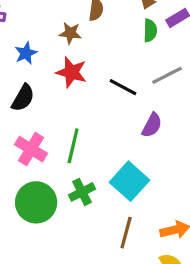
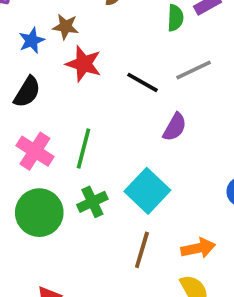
brown star: (70, 33) -> (66, 27), moved

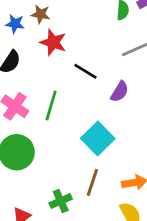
blue star: (32, 41) -> (15, 24), turned 30
black line: (142, 82) -> (85, 71), moved
green cross: (92, 202) -> (61, 201), moved

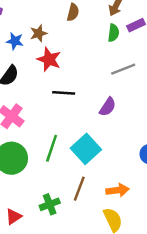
brown star: (41, 14) -> (39, 33), turned -30
black line: (85, 71) -> (64, 93), moved, turned -30
green line: (51, 105) -> (52, 148), moved

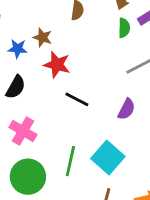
brown star: (39, 33) -> (42, 37), turned -30
black line: (64, 93) -> (77, 99), turned 30

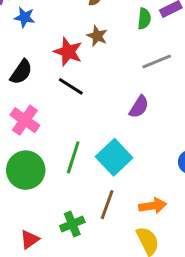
brown star: (42, 37) -> (97, 36), moved
blue star: (18, 49) -> (25, 17), moved
black line: (77, 99) -> (71, 86), moved

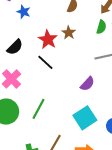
cyan square: (114, 157) -> (85, 118), moved

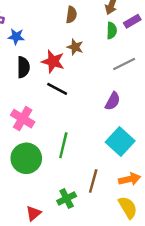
black semicircle: (15, 47) -> (23, 67), moved, turned -30

